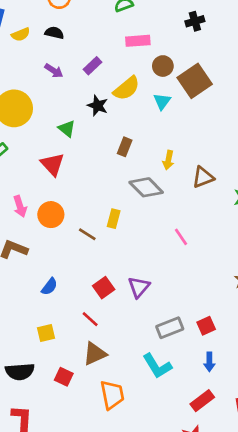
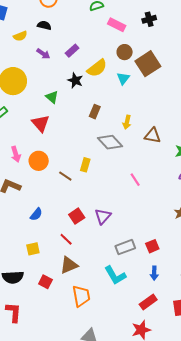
yellow semicircle: (21, 34) -> (20, 36), moved
pink rectangle: (138, 41) -> (117, 25), moved, turned 30
brown triangle: (203, 177) -> (153, 136), turned 30

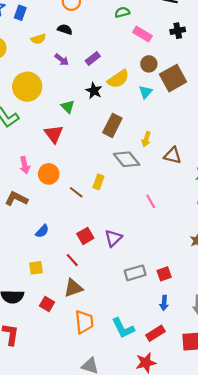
brown rectangle: (95, 112) -> (112, 125), size x1.5
cyan L-shape: (115, 275) -> (123, 328), moved

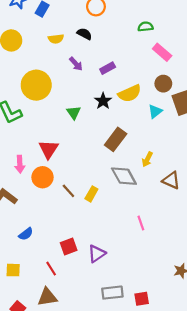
red triangle: (54, 134) -> (49, 149), moved
brown line: (76, 192) -> (68, 191), moved

